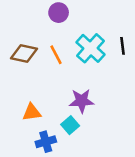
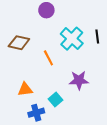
orange line: (56, 55) -> (48, 58), moved
purple star: (82, 101) -> (79, 80), moved

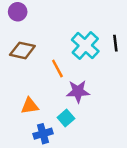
purple circle: (46, 10) -> (18, 12), moved
purple star: (79, 80) -> (78, 91), moved

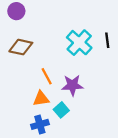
orange line: (57, 68) -> (47, 76), moved
orange triangle: (30, 106) -> (41, 99), moved

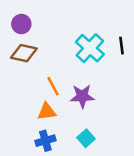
purple circle: (16, 11) -> (21, 24), moved
cyan square: (61, 110) -> (86, 138), moved

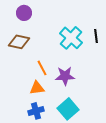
purple circle: (21, 24) -> (24, 13), moved
cyan square: (86, 138) -> (68, 109), size x1.5

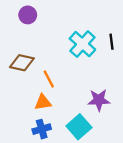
brown diamond: (19, 42) -> (22, 63), moved
purple star: (65, 76) -> (99, 100), moved

